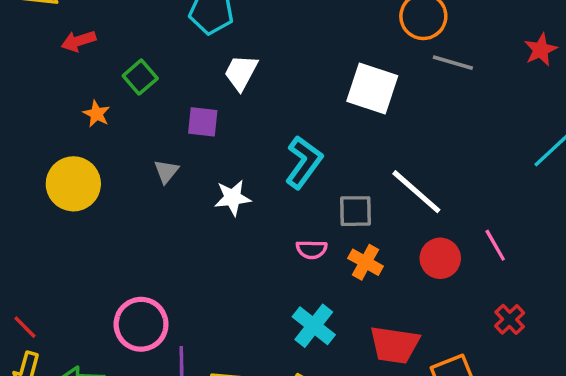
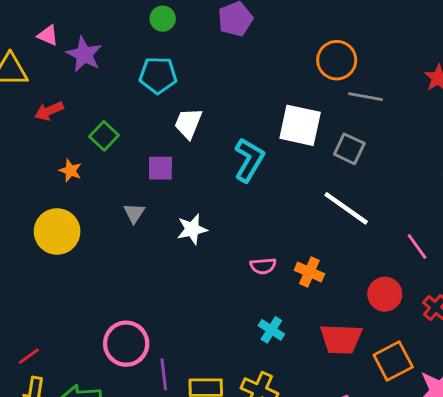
cyan L-shape: (304, 162) -> (249, 160), moved
gray square: (356, 211) -> (349, 149), moved, turned 32
red circle: (440, 258) -> (385, 294), moved
cyan cross: (314, 326) -> (271, 330), size x0.7
red line: (25, 327) -> (29, 356), turned -75

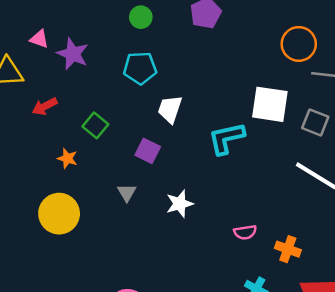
cyan L-shape: (249, 160) -> (226, 138), turned -129
purple square: (160, 168) -> (148, 151), turned 30
orange cross: (309, 272) -> (288, 249), moved

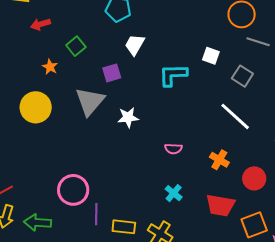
white square: (270, 104) -> (211, 56), size x0.6
purple square: (148, 151) -> (112, 73), turned 36
gray triangle: (127, 193) -> (90, 101), size x2.0
orange cross: (288, 249) -> (219, 160), moved

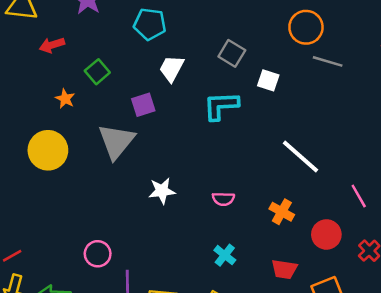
gray square: (242, 76) -> (232, 53), moved
white star: (128, 117) -> (162, 191), moved
pink circle: (73, 190) -> (98, 254), size x0.7
red trapezoid: (220, 205) -> (284, 269), size x0.7

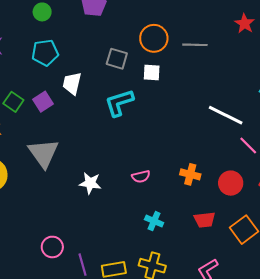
orange circle: (306, 27) -> (154, 38), moved
purple square: (143, 105) -> (43, 102), moved
white line: (301, 157) -> (226, 115), moved
white star: (162, 191) -> (90, 183), turned 30

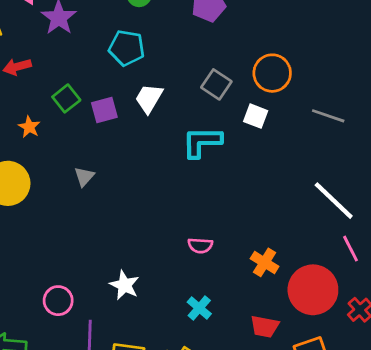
gray line: (195, 45) -> (328, 116), moved
gray triangle: (43, 153) -> (84, 177), size x0.5
white star: (90, 183) -> (124, 285), moved
red circle: (231, 183) -> (313, 290), size x1.5

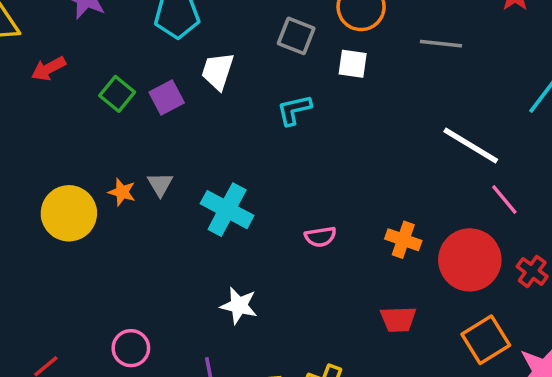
orange star: (29, 127) -> (122, 192), moved
cyan L-shape: (202, 142) -> (294, 110), size x0.7
pink circle: (58, 301) -> (131, 348), moved
cyan cross: (199, 308) -> (227, 210), moved, size x1.6
red trapezoid: (265, 326) -> (398, 319), moved

